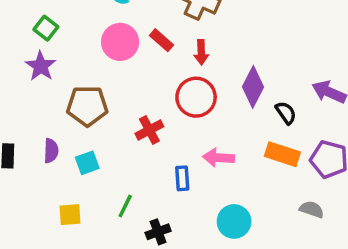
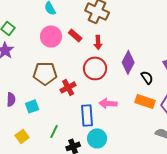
brown pentagon: (87, 106) -> (45, 73), moved
blue rectangle: (182, 178) -> (87, 115), size x1.5
yellow square: (70, 215) -> (22, 136), turned -32
cyan circle: (234, 221) -> (97, 138), moved

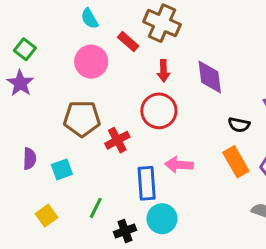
red rectangle: (75, 35) -> (128, 42), moved
purple diamond: (128, 62) -> (210, 77), moved, turned -35
black semicircle: (147, 77) -> (239, 125), turned 136
orange rectangle: (145, 101) -> (236, 162), turned 42

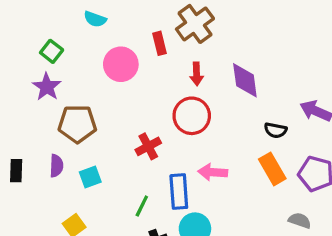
cyan semicircle: (90, 18) -> (95, 19), moved, turned -40
brown cross: (162, 23) -> (195, 24), turned 30
red rectangle: (128, 42) -> (160, 43), turned 35
brown pentagon: (82, 119) -> (77, 124), moved
green line: (96, 208) -> (142, 206), moved

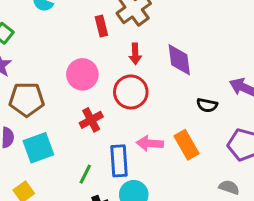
pink circle: (121, 64) -> (82, 74), moved
orange rectangle: (272, 169) -> (187, 145), moved
cyan square: (90, 177) -> (38, 148), size x1.5

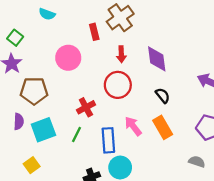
pink circle: (82, 74) -> (68, 58), moved
black semicircle: (207, 105) -> (163, 96), moved, turned -140
pink arrow: (150, 143) -> (133, 126), turned 48
green line: (85, 174) -> (76, 134), moved

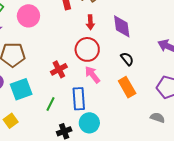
pink circle: (68, 58) -> (28, 16), moved
pink arrow: (133, 126) -> (92, 75), moved
green line: (76, 134) -> (51, 104), moved

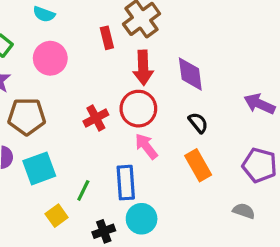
red arrow: (90, 22) -> (143, 68), size x1.5
red cross: (59, 69) -> (96, 118), moved
yellow square: (11, 121) -> (57, 216), moved

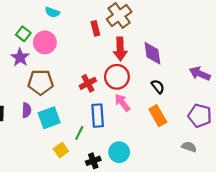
pink circle: (50, 58) -> (45, 42), moved
blue rectangle: (126, 183) -> (98, 116), moved

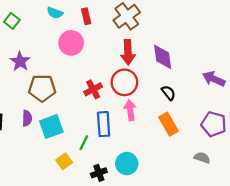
red rectangle: (95, 28) -> (86, 16), moved
green square: (23, 34) -> (12, 21), moved
pink circle: (45, 42) -> (71, 43), moved
pink arrow: (122, 103) -> (130, 110), turned 30

